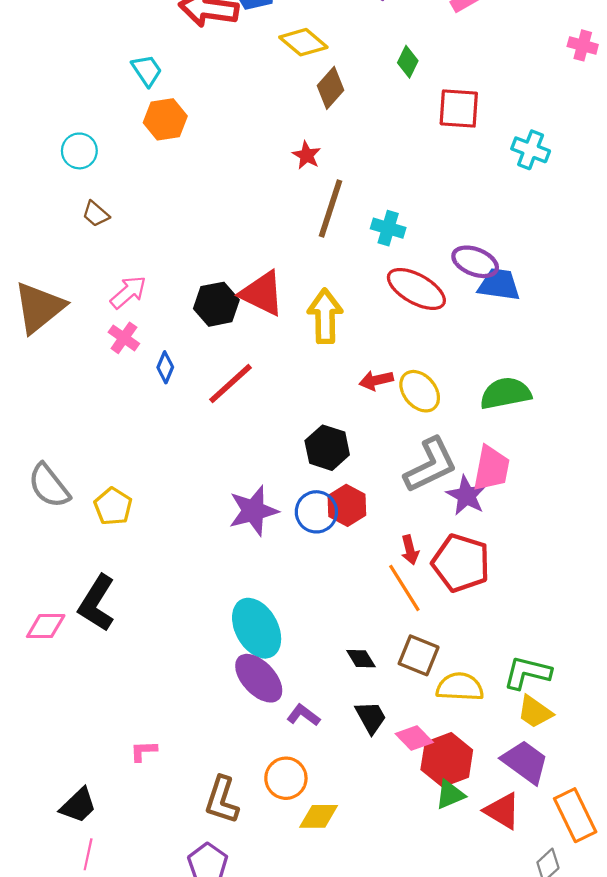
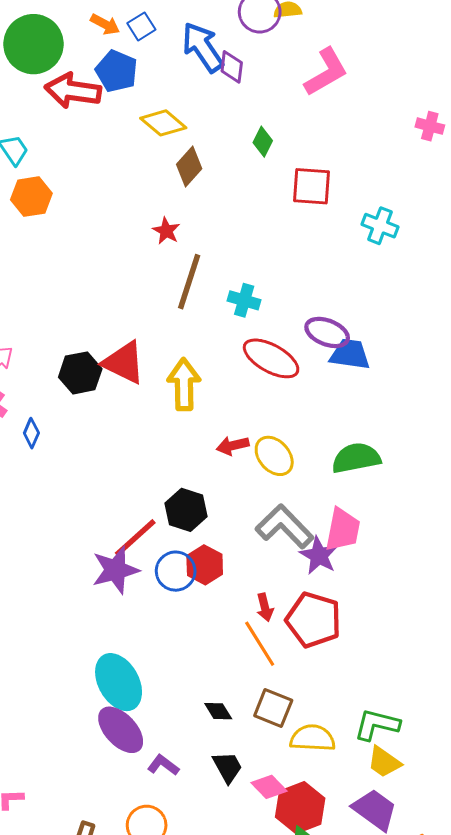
red line: (230, 384) -> (135, 538), moved
gray L-shape: (431, 465) -> (285, 526), turned -108

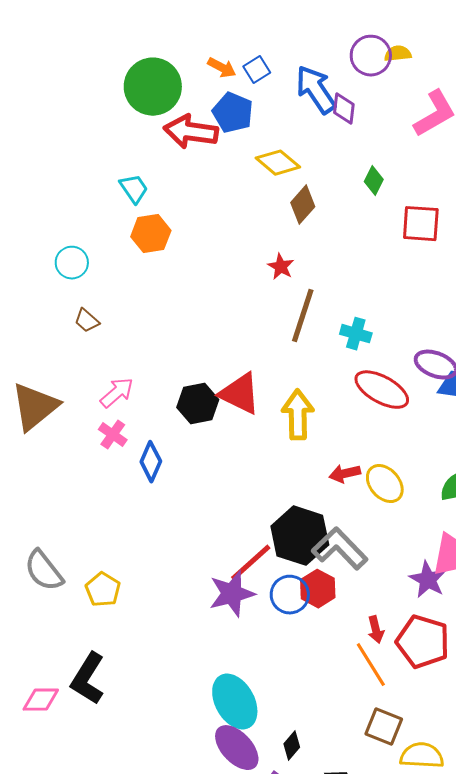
blue diamond: (31, 433) -> (151, 462), size x1.4
black hexagon: (186, 510) -> (300, 536), size x1.4
gray L-shape: (285, 526) -> (340, 549), moved
black diamond: (218, 711) -> (292, 746), moved, turned 72

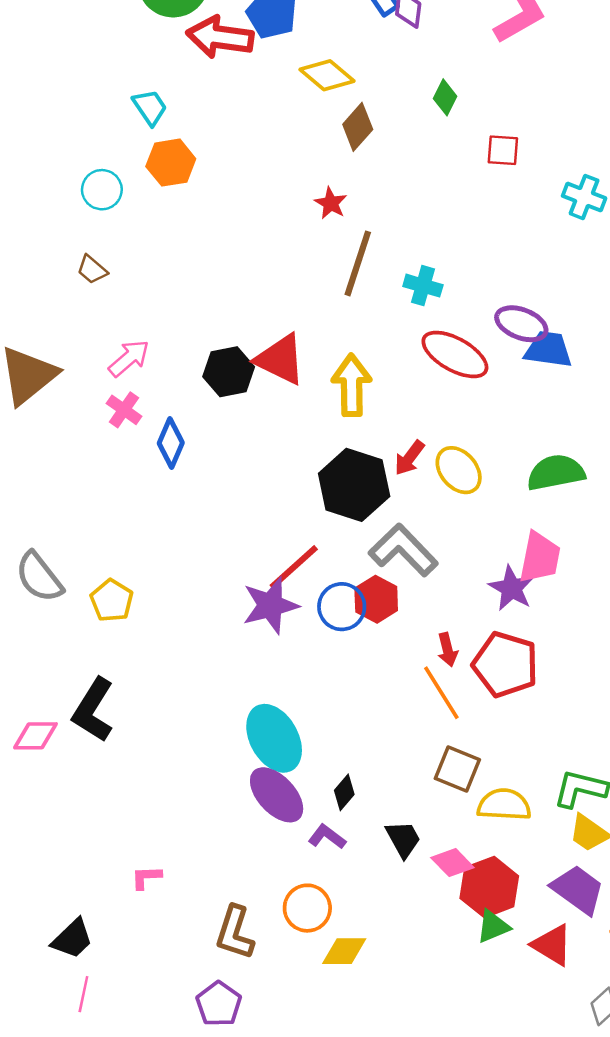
red square: (421, 224) -> (503, 150), size x0.7
cyan circle: (72, 263) -> (102, 190), moved
red arrow: (345, 474) -> (409, 458), turned -40
black hexagon: (300, 536) -> (354, 485), moved

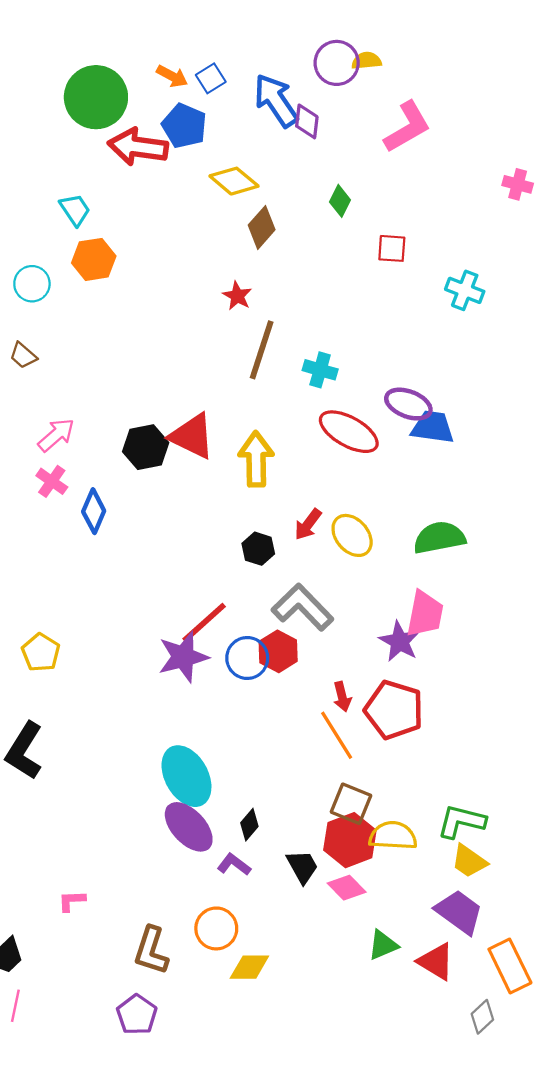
black hexagon: (354, 485) -> (258, 549), size x0.5
red hexagon: (489, 887) -> (350, 840), moved

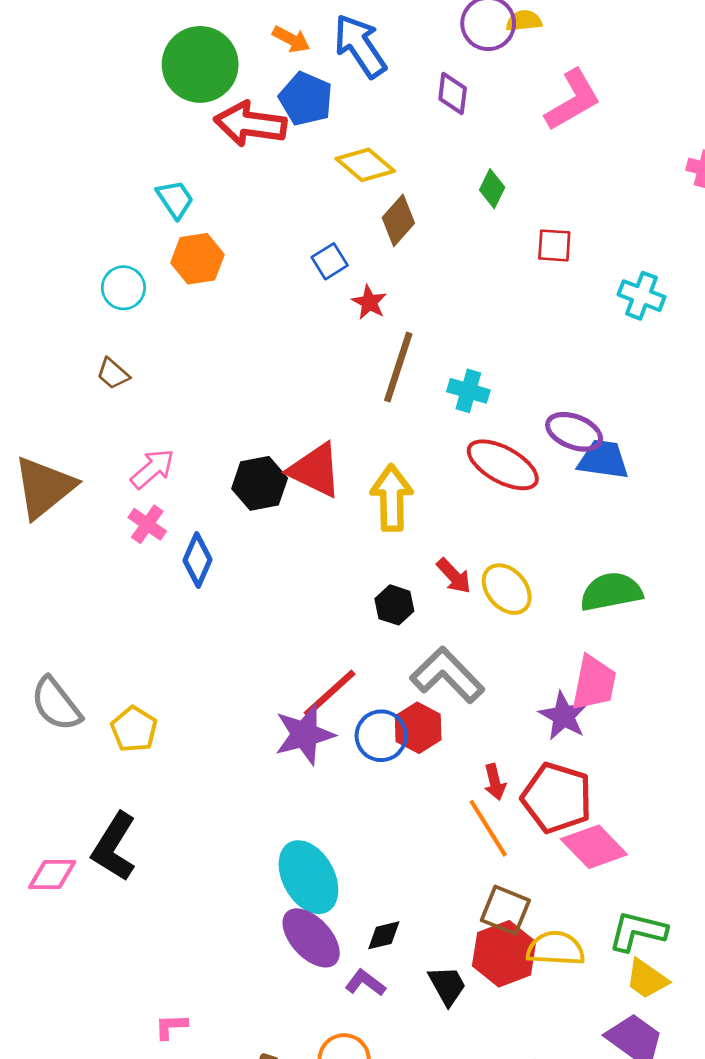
blue square: (211, 78) -> (330, 261), moved
blue arrow: (276, 100) -> (360, 46), moved
red arrow: (308, 524) -> (454, 576), turned -80
black diamond: (249, 825) -> (384, 935), turned 36
pink diamond: (347, 888) -> (594, 847), moved, size x1.4

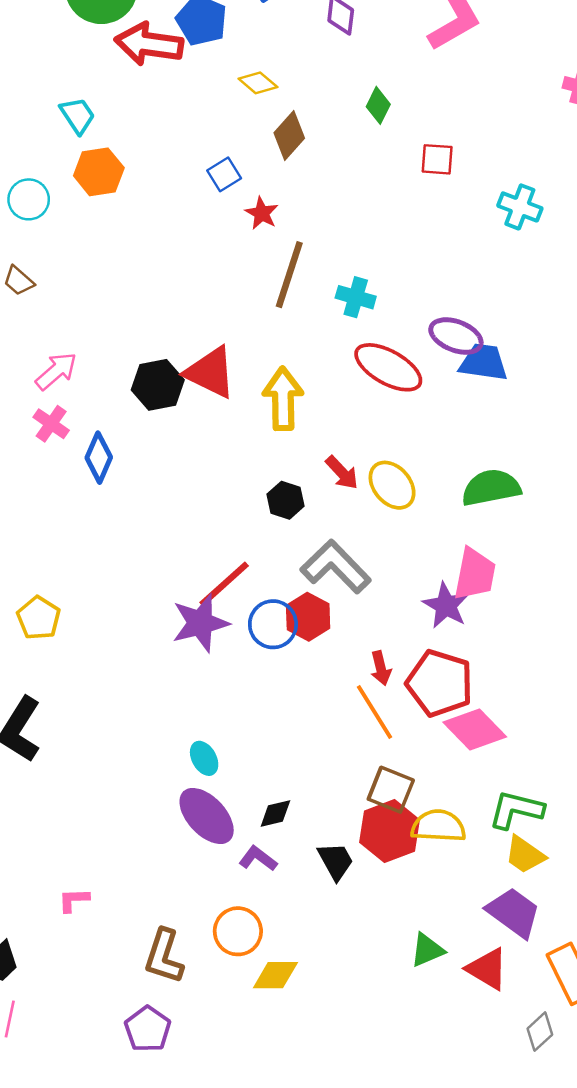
yellow diamond: (365, 165) -> (258, 83), size x0.7
cyan ellipse: (308, 877) -> (204, 758), size x0.5

